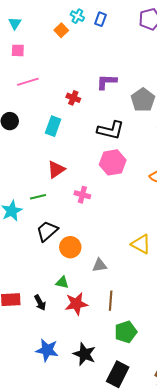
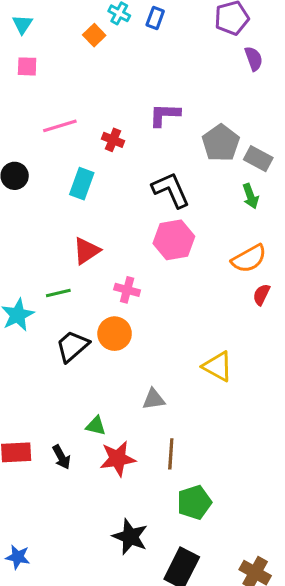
pink line: (28, 82) -> (60, 126), moved
black L-shape: (111, 130) -> (171, 190), turned -128
orange circle: (70, 247) -> (115, 334), moved
blue star: (47, 350) -> (18, 557), moved, size x0.7

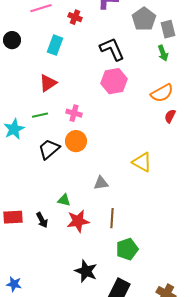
gray rectangle: (258, 159) -> (168, 29), turned 48
red triangle: (86, 251) -> (48, 83), moved
pink cross: (127, 290) -> (74, 113), moved

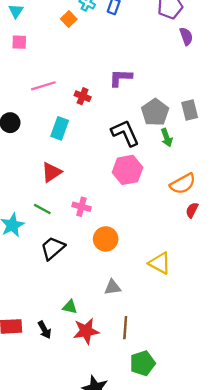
gray pentagon: (144, 19) -> (155, 112), moved
green arrow: (163, 53) -> (167, 138), moved
green line: (40, 115) -> (42, 209), turned 42
orange circle: (76, 141) -> (106, 239), moved

